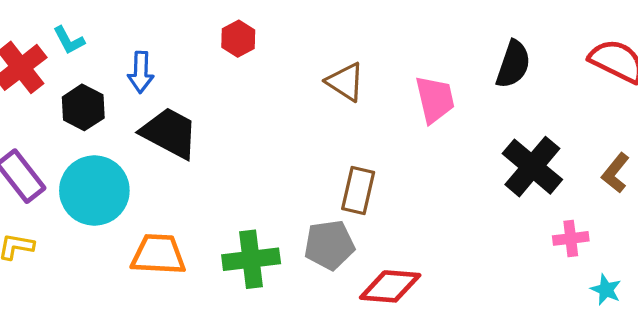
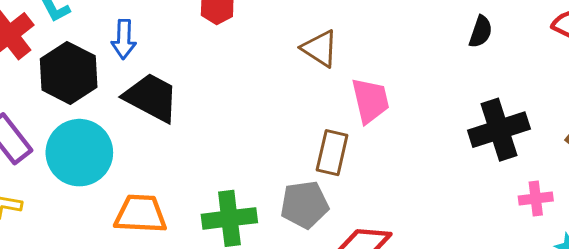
black semicircle: (513, 64) -> (481, 32), size x0.7
pink trapezoid: (435, 99) -> (370, 101), moved
black hexagon: (83, 107) -> (69, 73), size x1.4
black cross: (532, 167) -> (499, 130), turned 32

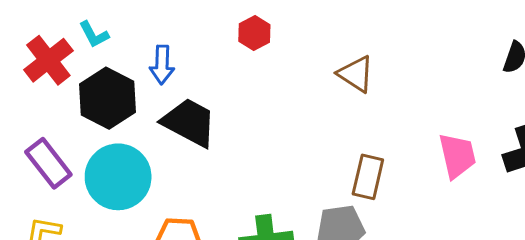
pink trapezoid: (370, 101) -> (457, 156), moved

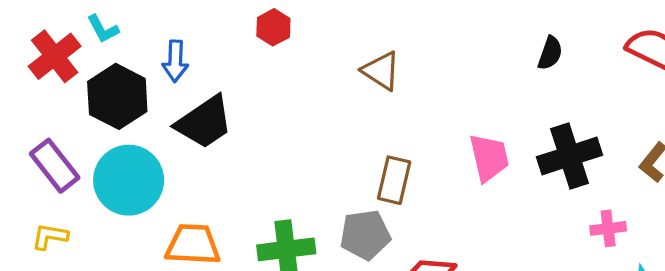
black trapezoid: (189, 122) -> (204, 122), turned 118

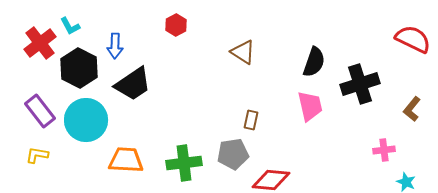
black semicircle: (550, 53) -> (314, 62), moved, size x1.4
black cross: (569, 156) -> (360, 84), moved
brown rectangle: (394, 180) -> (251, 120), size x0.7

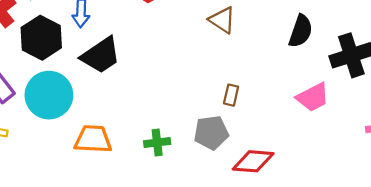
pink trapezoid: (310, 106) -> (313, 97), moved, turned 76
green cross: (184, 163) -> (157, 143), size x0.7

